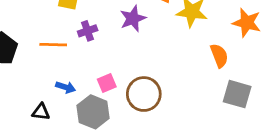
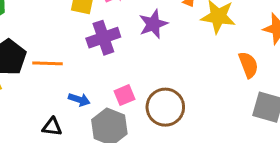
purple cross: (88, 31) -> (103, 38), size x1.5
orange line: (53, 45) -> (47, 63), moved

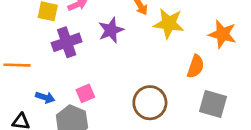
orange semicircle: (248, 65) -> (196, 66), turned 40
brown circle: (165, 107) -> (150, 103), moved

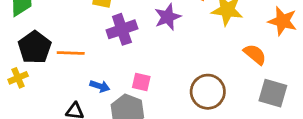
orange semicircle: (196, 66) -> (255, 54), turned -70
pink square: (85, 93) -> (141, 82), turned 36

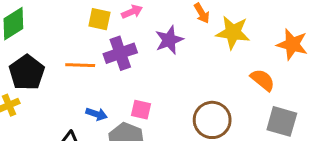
orange line: (71, 53) -> (80, 65), moved

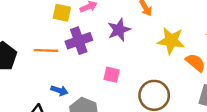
yellow star: (233, 32) -> (171, 41), moved
pink square: (141, 110) -> (112, 75), moved

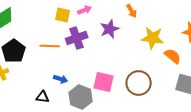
pink square: (112, 75) -> (104, 82), moved, size x1.5

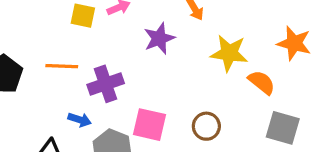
purple cross: (77, 38) -> (106, 84), moved
brown circle: (139, 83) -> (206, 126), size x0.7

